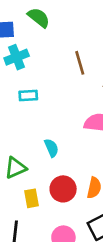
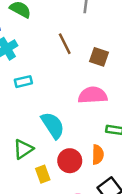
cyan semicircle: (51, 148) -> (53, 125), size x1.6

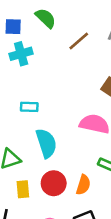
brown line: (65, 44) -> (79, 41), moved, turned 60
cyan rectangle: (23, 82) -> (29, 107), moved

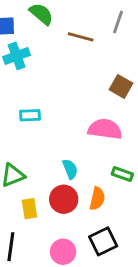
brown line: (79, 41) -> (81, 37), turned 60
cyan semicircle: (46, 143) -> (70, 169), moved, size x0.6

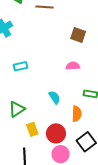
pink semicircle: (105, 129) -> (73, 66), size x0.6
red circle: (64, 199) -> (56, 133), moved

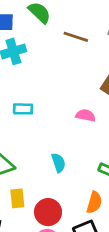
pink semicircle: (73, 66) -> (86, 115), moved
orange semicircle: (77, 114) -> (94, 202), moved

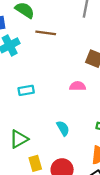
brown line: (76, 37) -> (46, 33), moved

